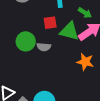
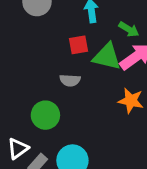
green circle: (26, 41) -> (45, 115), moved

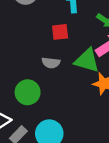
green triangle: (107, 57) -> (87, 60), moved

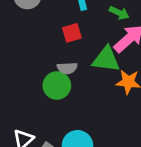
green circle: (28, 92) -> (57, 86), moved

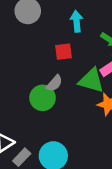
gray semicircle: (67, 68) -> (54, 83), turned -54

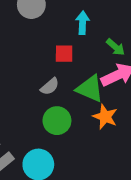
green circle: (43, 98) -> (57, 121), moved

